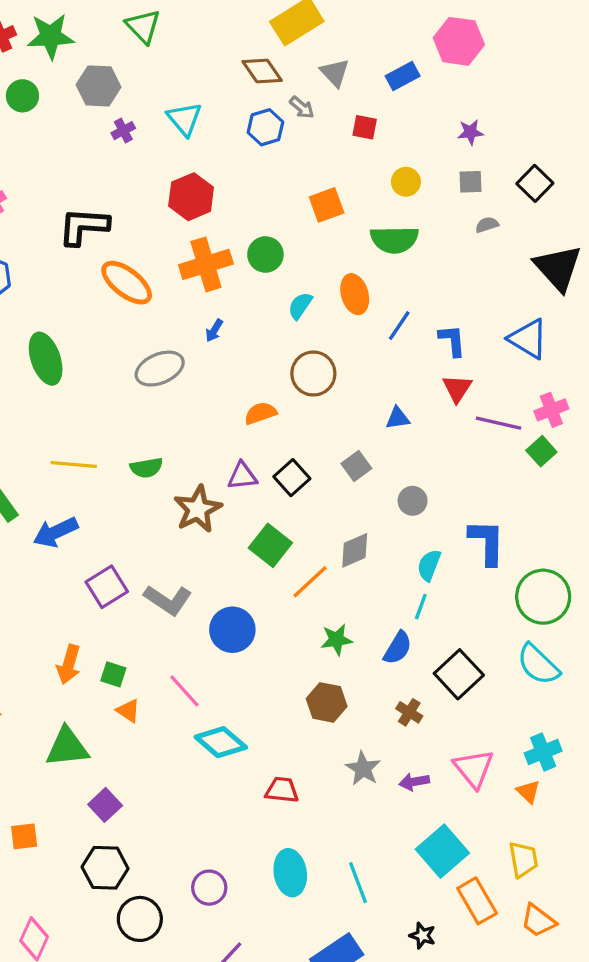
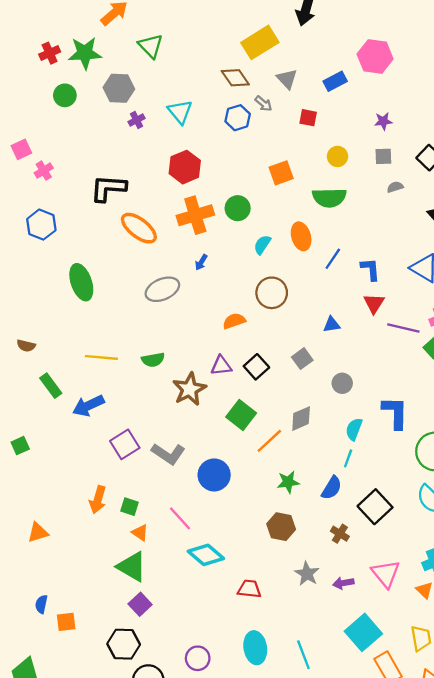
green triangle: (67, 747) -> (132, 567), moved, turned 36
purple square: (105, 805) -> (140, 604), moved

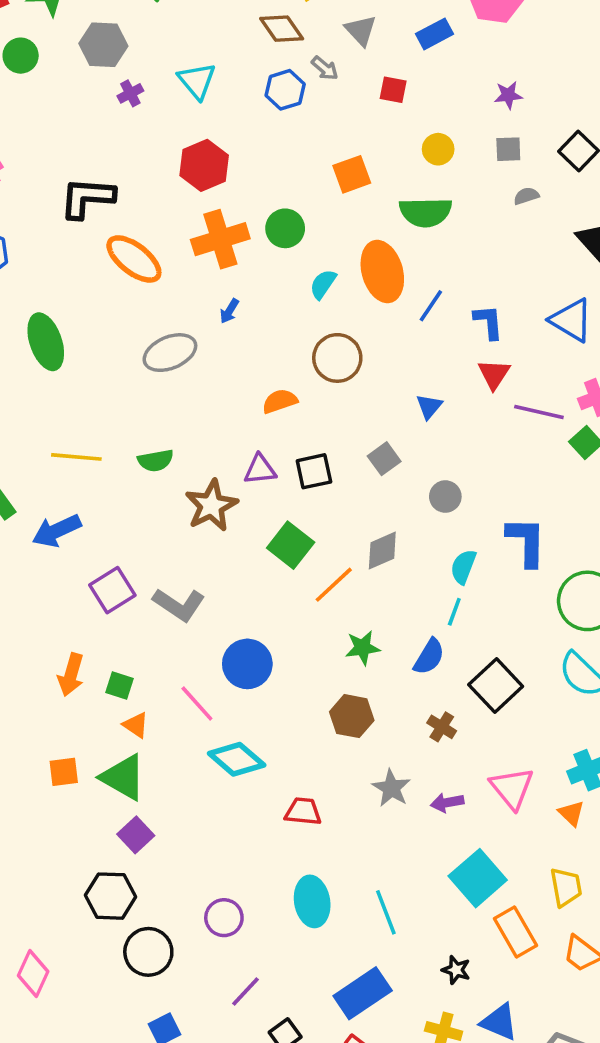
orange ellipse: (301, 236) -> (382, 272), size x1.4
blue triangle: (332, 325) -> (429, 407), turned -42
black square: (256, 367) -> (314, 471), turned 30
blue circle: (214, 475) -> (247, 664), moved
orange square: (66, 622) -> (64, 772), moved

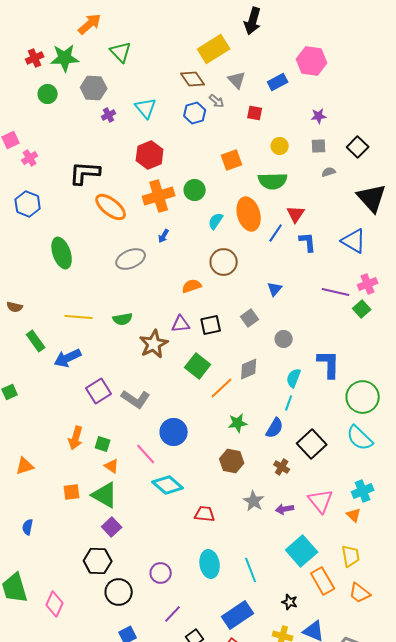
red triangle: (494, 374) -> (296, 214), moved

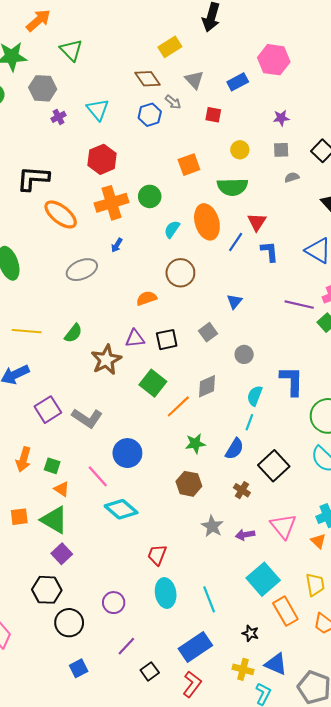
yellow rectangle: (214, 49) -> (170, 47), size x0.7
green semicircle: (123, 319) -> (73, 333), turned -42
red trapezoid: (205, 514) -> (157, 555), moved, turned -75

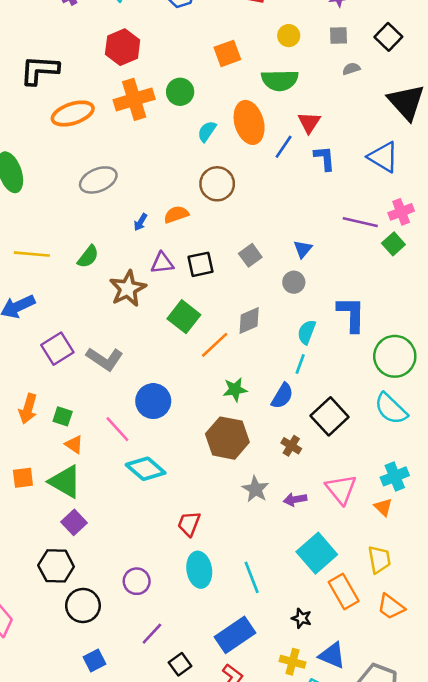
orange ellipse: (61, 214) -> (73, 114), turned -56
blue arrow: (117, 245) -> (140, 222), moved
blue triangle: (235, 301) -> (303, 249), moved
brown hexagon: (189, 484) -> (227, 438), size x1.4

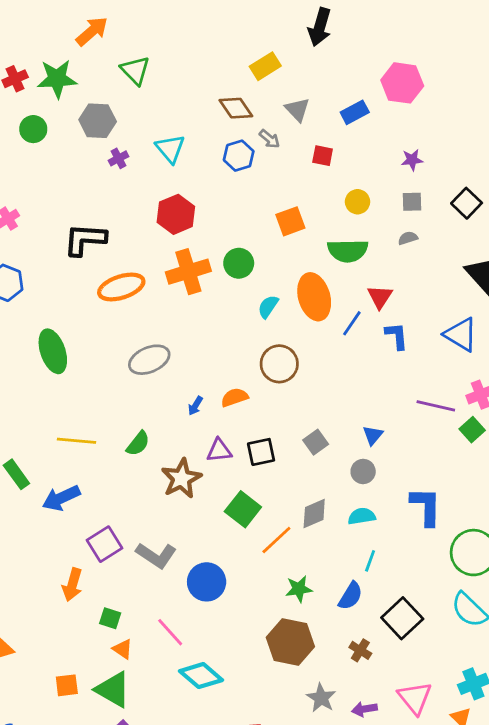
gray semicircle: (351, 69) -> (408, 238), moved
cyan semicircle: (307, 332) -> (362, 516), moved, turned 60
blue circle: (153, 401) -> (207, 582), moved
orange arrow: (28, 409) -> (72, 585), moved

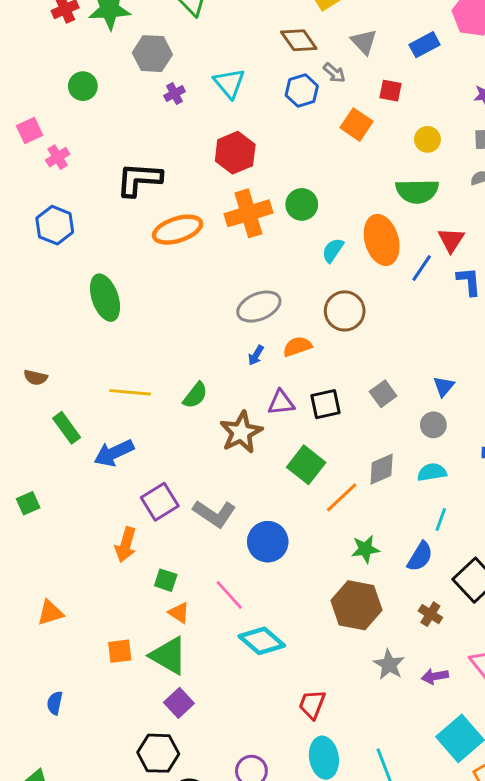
green circle: (33, 129) -> (83, 86), moved
orange square: (290, 221) -> (356, 125), moved, turned -36
gray ellipse: (149, 360) -> (259, 307), moved

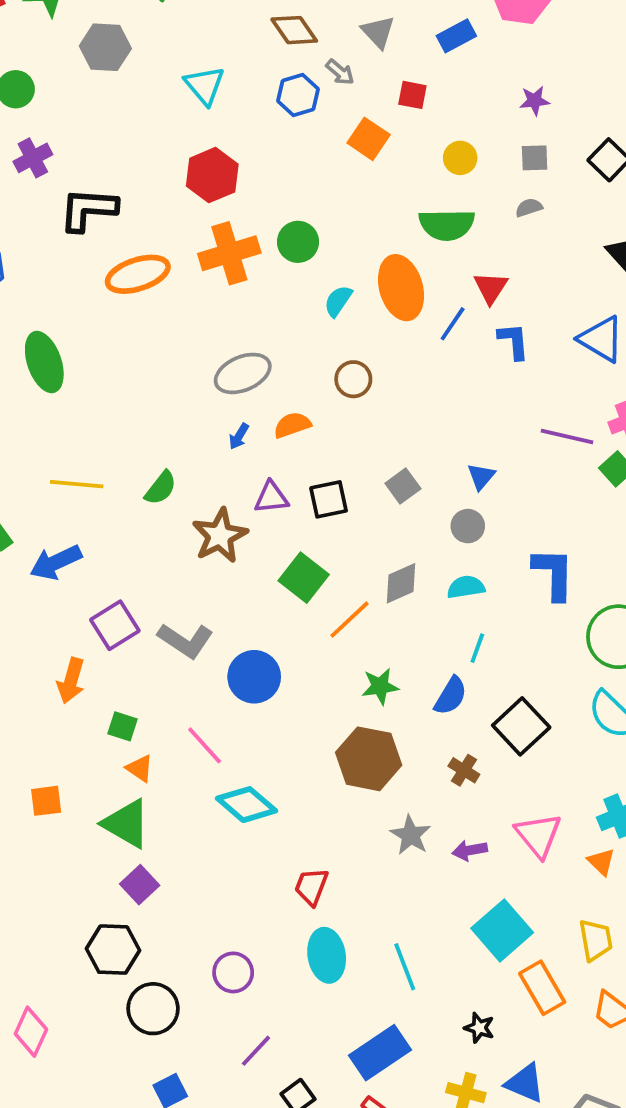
purple cross: (175, 94) -> (33, 158), moved, size x1.4
brown circle: (345, 311) -> (353, 379), size x0.7
orange square: (120, 651) -> (46, 801), moved

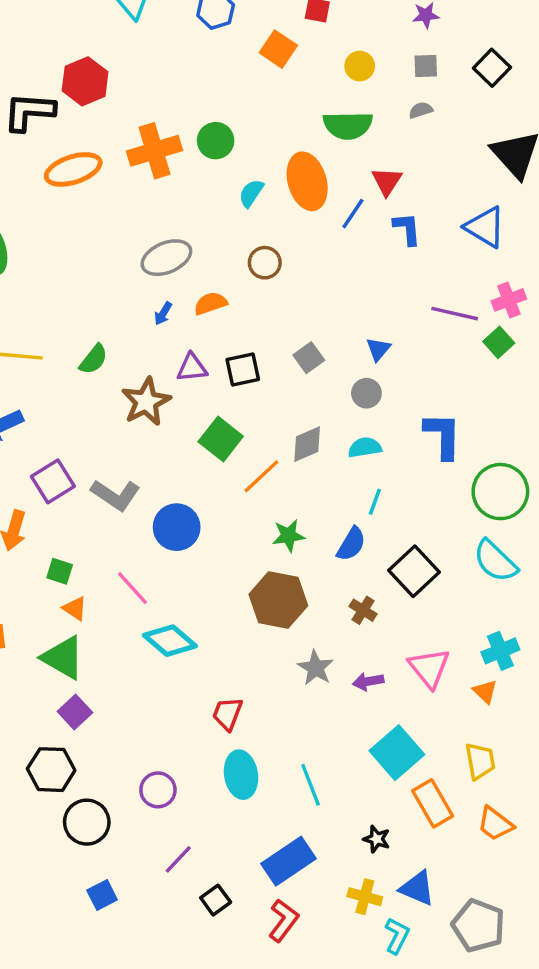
red hexagon: (212, 175) -> (85, 81), moved

